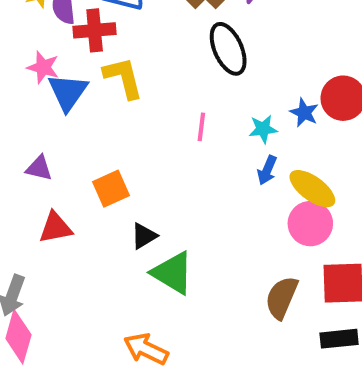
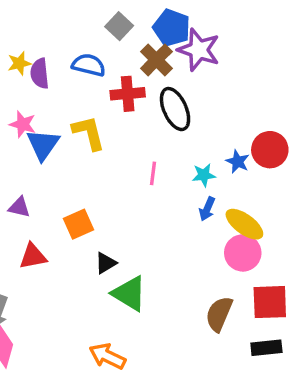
red cross: (95, 30) -> (128, 94), moved

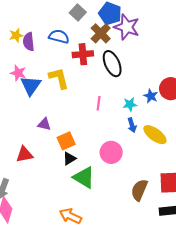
purple triangle: (19, 207) -> (44, 124), moved
blue arrow: (207, 209) -> (132, 125), turned -40
orange square: (79, 224) -> (66, 141), moved
pink circle: (243, 253) -> (111, 152), moved

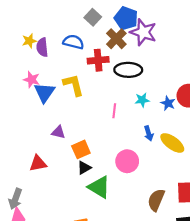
black ellipse: (112, 64) -> (128, 70), turned -65
cyan star: (130, 104) -> (142, 100), moved

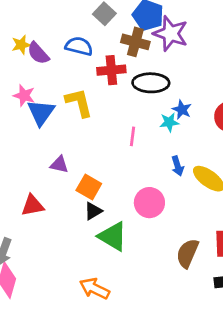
brown cross: (116, 39) -> (135, 42), turned -30
purple semicircle: (42, 47) -> (38, 53), turned -36
blue star: (168, 103) -> (182, 110), moved
orange square: (81, 149) -> (89, 187), turned -36

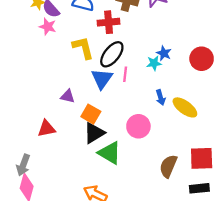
black ellipse: (151, 83) -> (112, 54), moved, turned -52
pink star: (24, 96) -> (48, 27), moved
blue triangle: (41, 112) -> (102, 79), moved
black triangle: (93, 211) -> (94, 133), size x1.5

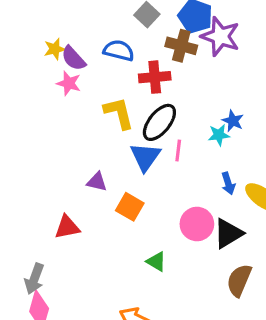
black triangle: (94, 133) -> (228, 233), moved
green triangle: (110, 153) -> (156, 262), size x0.6

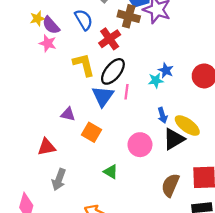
blue semicircle: (119, 51) -> (84, 20), turned 45
red cross: (155, 77) -> (110, 39), turned -30
black triangle: (228, 233) -> (174, 139), moved
gray arrow: (34, 279) -> (59, 180), moved

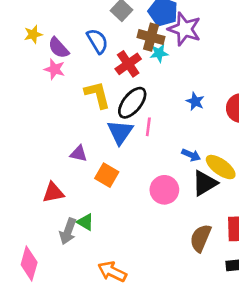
yellow star: (38, 19) -> (33, 34), moved
cyan star: (156, 80) -> (159, 53), moved
blue arrow: (162, 115) -> (191, 155), turned -49
green triangle: (111, 172) -> (85, 222), moved

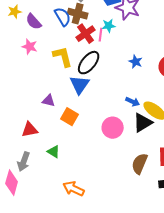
brown cross: (151, 37) -> (78, 14), moved
pink star: (55, 69) -> (30, 47), moved
pink line: (148, 127) -> (101, 35), moved
gray arrow: (68, 231) -> (24, 162), moved

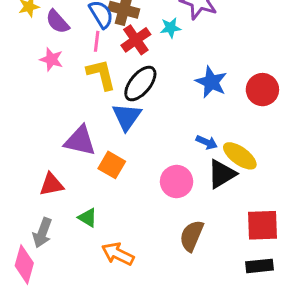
pink line: (101, 35) -> (97, 41), moved
blue star: (136, 62) -> (211, 82), size x1.5
purple triangle: (49, 101) -> (80, 141), size x1.6
brown semicircle: (140, 164) -> (192, 236), moved
orange arrow: (74, 189) -> (118, 254), moved

